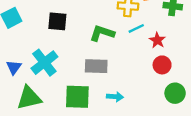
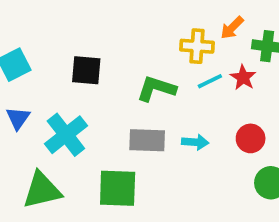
red star: (157, 40) -> (243, 78), moved
blue triangle: (14, 67) -> (18, 118), moved
cyan arrow: (115, 97) -> (195, 142), moved

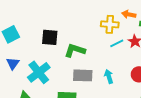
orange arrow: (232, 28) -> (129, 14), turned 56
green L-shape: (156, 89) -> (75, 50), moved
cyan arrow: (195, 142) -> (109, 76), turned -112

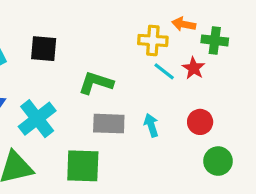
black square: (50, 37) -> (44, 49), moved
cyan line: (117, 43) -> (164, 71), turned 64

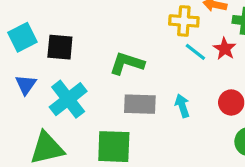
black square: (44, 49) -> (60, 47), moved

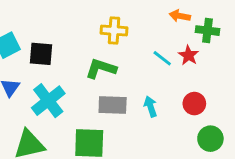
yellow cross: (184, 21) -> (114, 31), moved

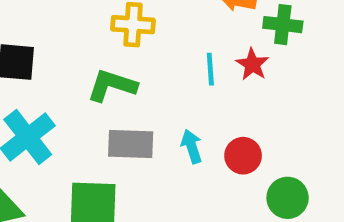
cyan line: (162, 58) -> (210, 69), turned 48
red circle: (194, 104) -> (243, 156), moved

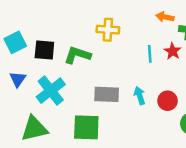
green L-shape: (112, 85) -> (77, 55), moved

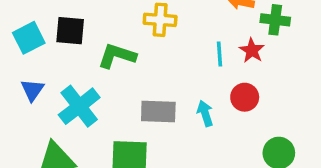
black square: (44, 50) -> (70, 31), moved
red circle: (167, 101) -> (245, 97), moved

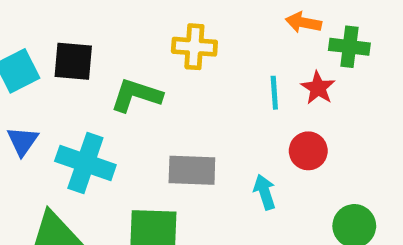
cyan cross: (79, 106) -> (85, 163), turned -33
cyan arrow: (205, 113) -> (265, 192), moved

